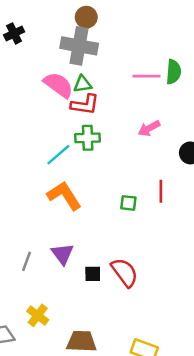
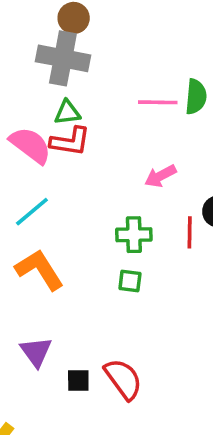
pink semicircle: (58, 85) -> (30, 145), moved
green cross: (88, 138) -> (134, 235), moved
red line: (161, 191) -> (190, 232), moved

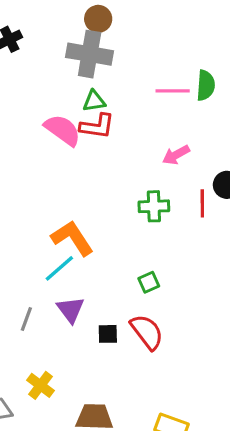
cyan line: (32, 212) -> (59, 268), moved
green square: (130, 281) -> (149, 282), moved, turned -30

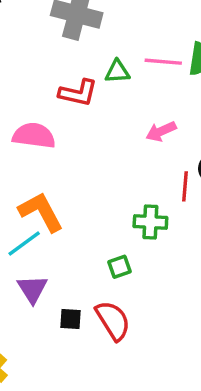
green triangle: (94, 101) -> (117, 72), moved
pink semicircle: (63, 130) -> (34, 136), moved, turned -33
green cross: (154, 206) -> (150, 222), moved

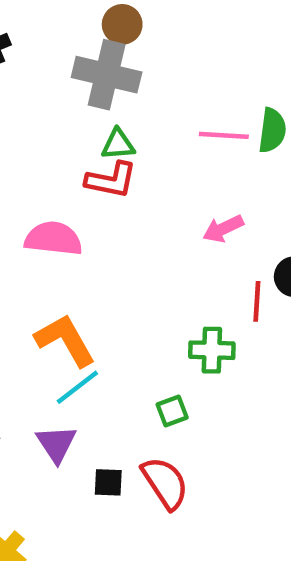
green triangle: (117, 72) -> (118, 144), moved
cyan line: (24, 243) -> (77, 387), moved

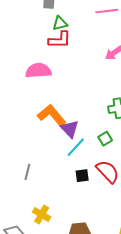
cyan line: (77, 387) -> (76, 147), moved
purple triangle: (56, 444) -> (70, 129), moved

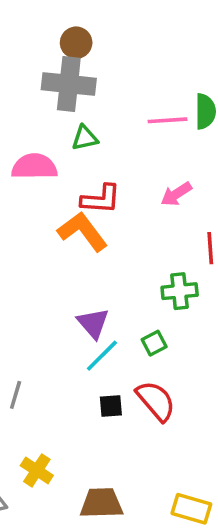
red L-shape: (60, 40) -> (101, 199), moved
pink semicircle: (38, 71) -> (34, 167), moved
orange L-shape: (52, 115) -> (83, 231), moved

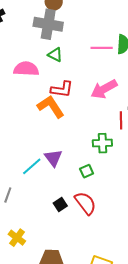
green triangle: (85, 138) -> (55, 55), turned 35
pink arrow: (176, 194) -> (104, 89), size x1.5
cyan line: (102, 356) -> (32, 166), moved
black square: (111, 406) -> (60, 204), turned -32

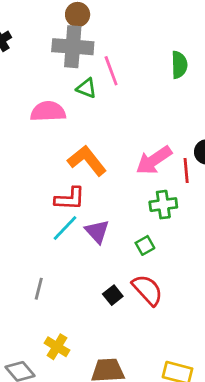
pink line: (102, 48) -> (111, 71), moved, turned 75
red L-shape: (62, 89) -> (70, 199), moved
pink arrow: (104, 89) -> (154, 160), moved
cyan line: (32, 166) -> (65, 228), moved

